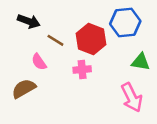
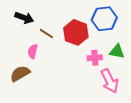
pink semicircle: (39, 62) -> (33, 51), turned 48
pink cross: (82, 70) -> (95, 58), moved

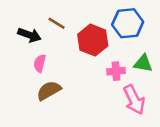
black arrow: (24, 18) -> (29, 35), moved
brown line: (46, 33) -> (57, 23), moved
brown semicircle: (20, 74) -> (49, 91), moved

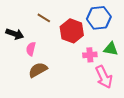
black arrow: (29, 35) -> (15, 34), moved

